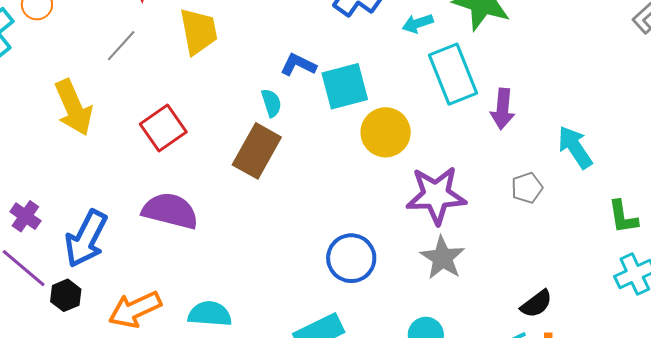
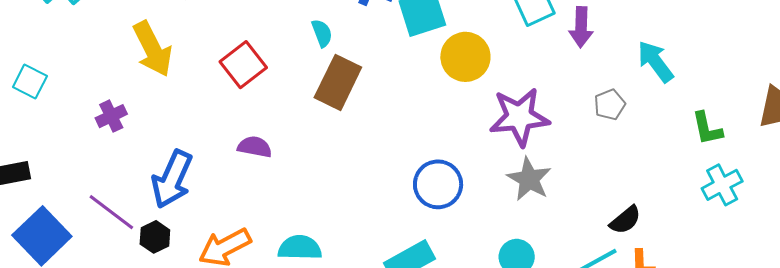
cyan semicircle: (271, 103) -> (322, 33), moved
purple semicircle: (170, 211) -> (255, 147), size x0.6
purple cross: (25, 216) -> (111, 116), moved, turned 32

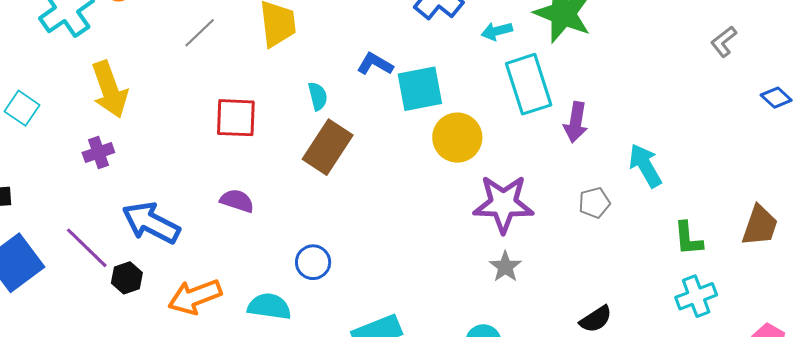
yellow arrow: (153, 49) -> (110, 89), moved
red square: (243, 65) -> (236, 118), turned 33
blue arrow: (172, 179) -> (151, 223), turned 86
gray star: (529, 179) -> (505, 267), size x0.7
blue circle: (438, 184) -> (313, 262), moved, size x0.7

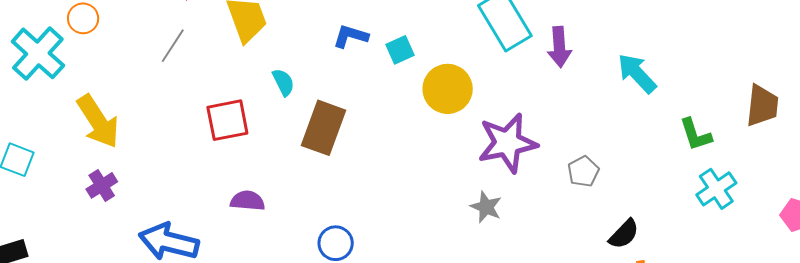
cyan square: (420, 89) -> (400, 50), size x0.6
cyan semicircle: (318, 96) -> (283, 82), moved
gray pentagon: (594, 203) -> (583, 171), moved
gray star: (505, 267) -> (486, 207), moved

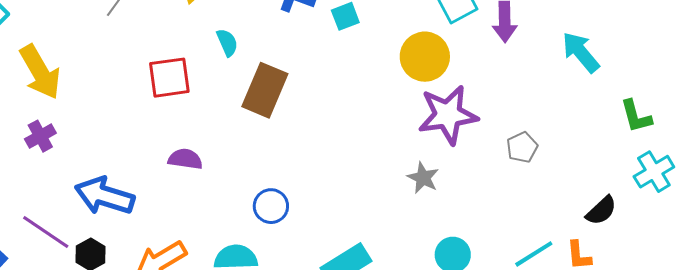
yellow circle: (448, 89) -> (425, 57), moved
black semicircle: (624, 234) -> (601, 211), moved

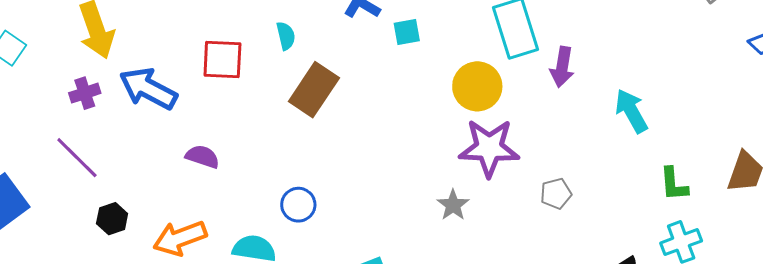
purple semicircle: (185, 159) -> (202, 157), moved
blue arrow: (104, 196) -> (148, 89), moved
purple line: (46, 232) -> (77, 158), moved

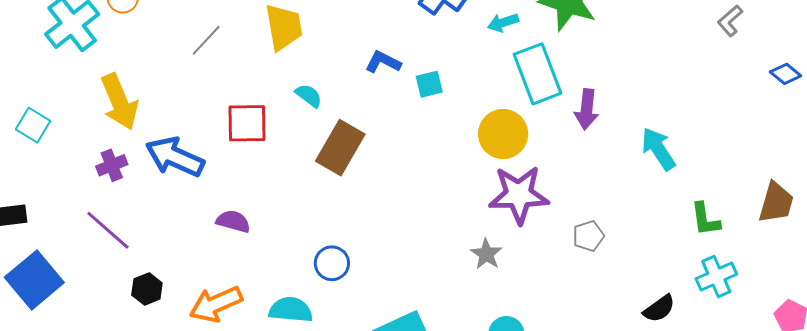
cyan semicircle: (286, 36) -> (309, 96), turned -36

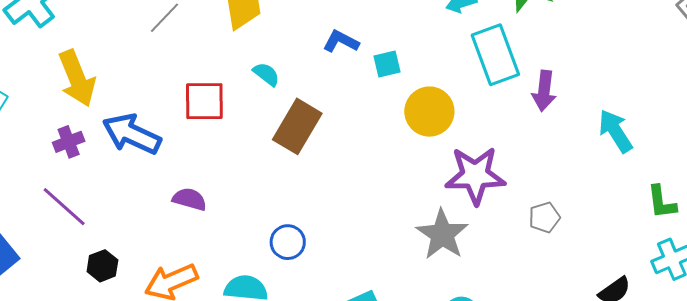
yellow circle: (503, 134) -> (429, 112), moved
gray star: (486, 254) -> (442, 234), size x1.6

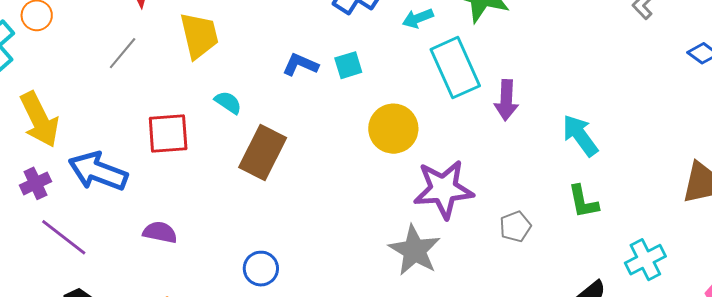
cyan square: (387, 64) -> (348, 65), moved
green L-shape: (662, 202) -> (583, 202), moved
purple line: (64, 207) -> (64, 237), moved

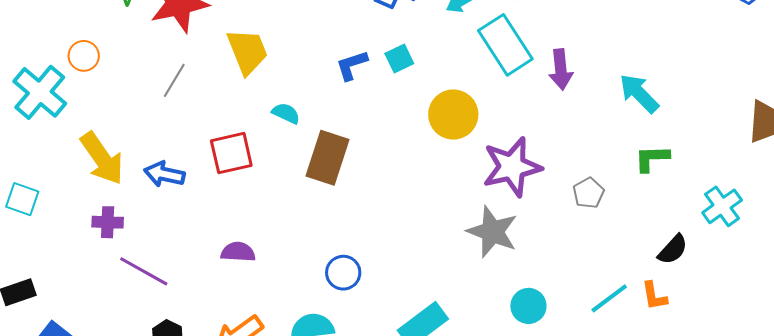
blue L-shape: (300, 65) -> (352, 65), turned -33
blue arrow: (98, 171) -> (164, 174), moved, size x0.7
purple cross: (35, 183) -> (108, 222), turned 36
green L-shape: (583, 202) -> (652, 158), turned 108

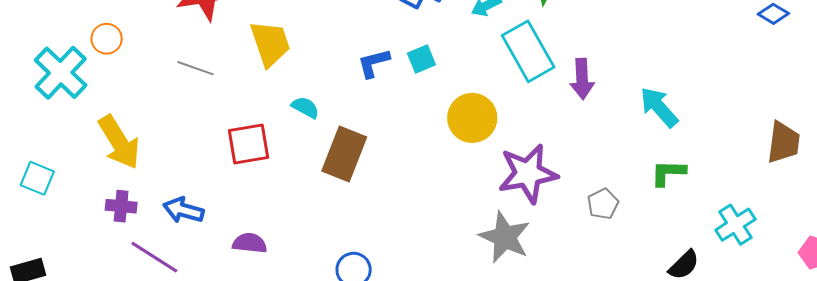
gray line: (174, 80) -> (196, 68), turned 75
blue arrow: (164, 174) -> (183, 210), moved

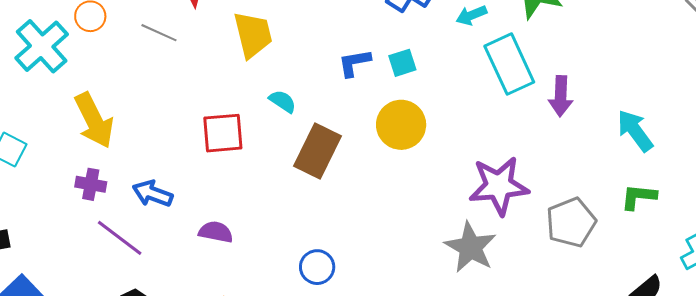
gray line: (196, 68) -> (159, 33), moved
yellow circle: (472, 118) -> (401, 125), moved
gray pentagon: (603, 204) -> (571, 222), size x1.6

